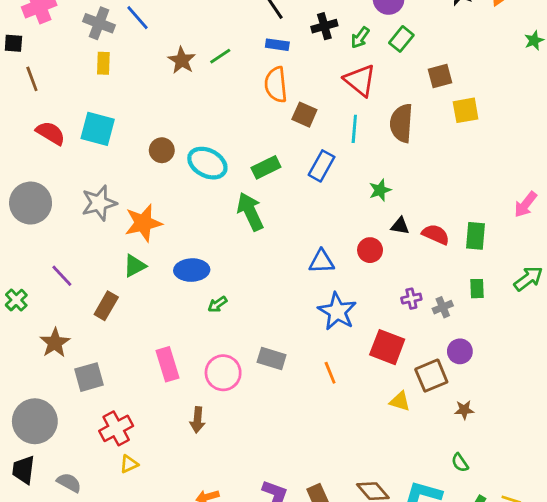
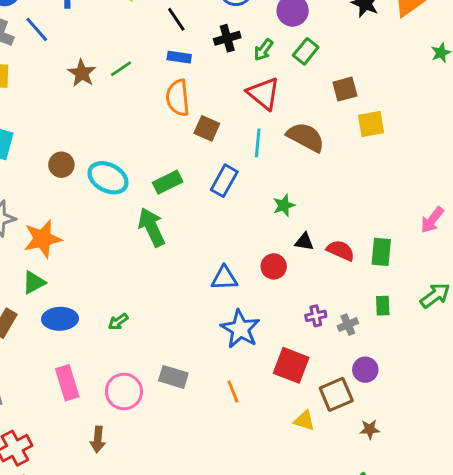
brown semicircle: (401, 123) -> (306, 137), turned 114
blue ellipse: (192, 270) -> (60, 319), moved

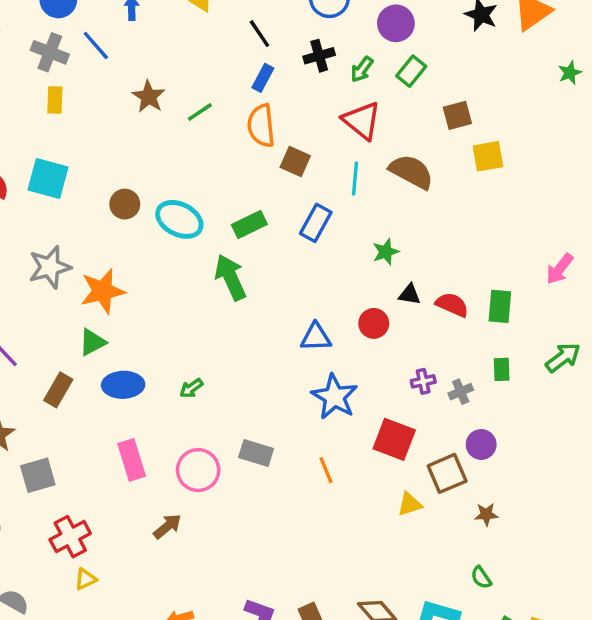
blue rectangle: (179, 57) -> (263, 78), turned -70
green line: (121, 69) -> (200, 112), moved
yellow triangle: (304, 421) -> (410, 504), turned -35
brown arrow: (98, 439) -> (167, 526), turned -135

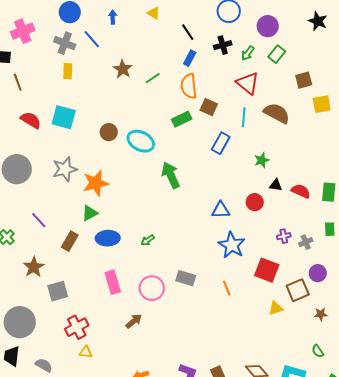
green rectangle: (249, 225) -> (182, 119), moved
yellow triangle: (86, 579) -> (86, 352), turned 32

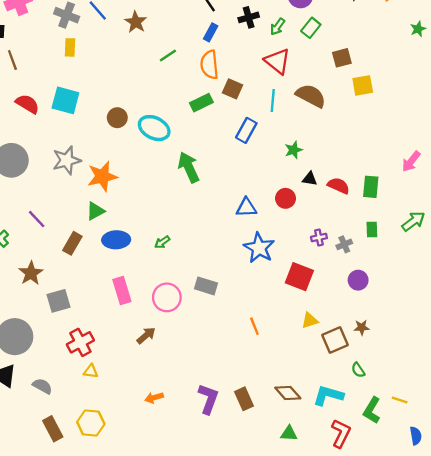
brown star: (123, 69) -> (136, 22), moved
orange line: (227, 288) -> (254, 326), moved
brown square: (298, 290) -> (335, 340), moved

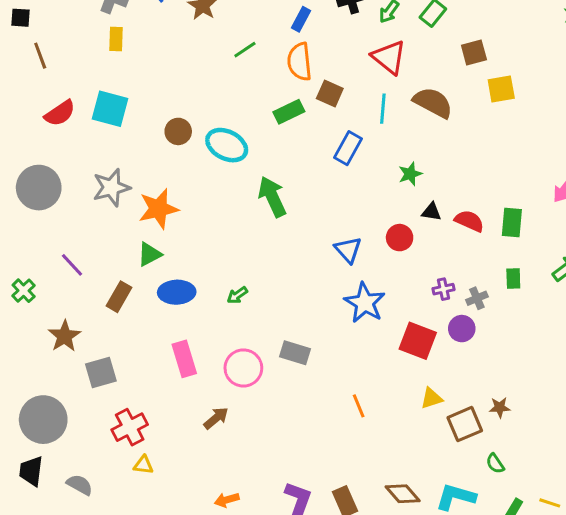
red semicircle: (27, 104) -> (60, 113), turned 115
blue triangle: (246, 208) -> (348, 250), turned 50
purple circle: (358, 280) -> (462, 329), moved

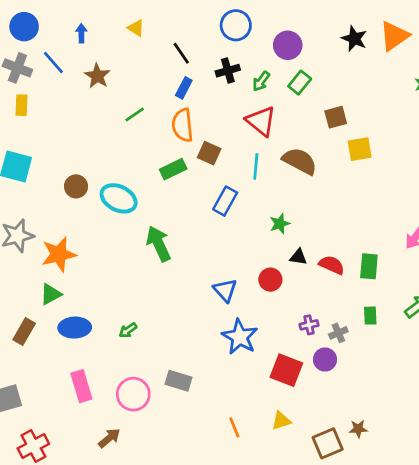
yellow triangle: (431, 398) -> (281, 421), moved

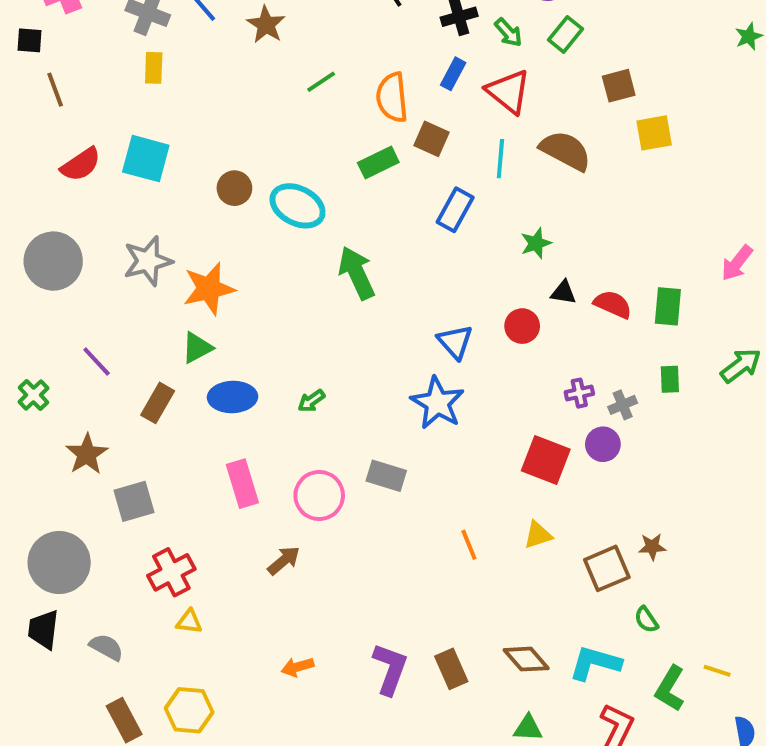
green arrow: (261, 81) -> (508, 32), turned -78
blue rectangle: (184, 88) -> (453, 74), moved
blue star: (240, 337) -> (437, 403), moved

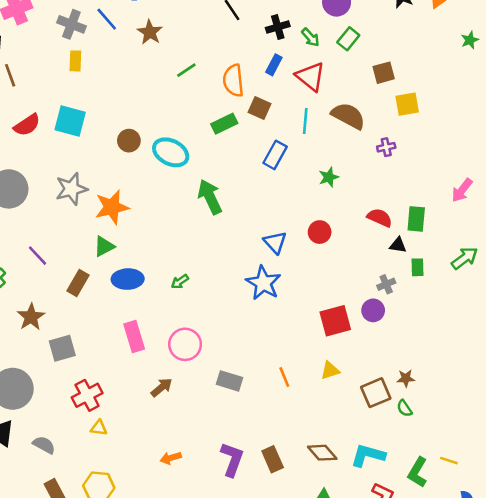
black triangle: (563, 293) -> (398, 245), moved
purple cross: (579, 393) -> (386, 147), moved
red square: (546, 460) -> (335, 321), turned -36
gray rectangle: (386, 476) -> (229, 381), moved
green semicircle: (646, 620) -> (404, 408), moved

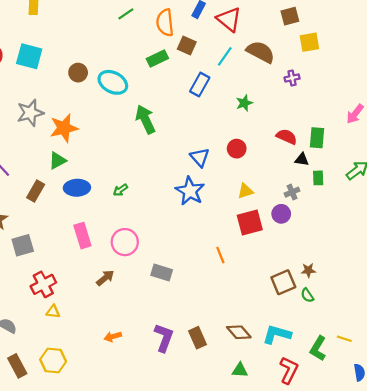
cyan line: (305, 121) -> (225, 56), turned 30
yellow triangle: (330, 370) -> (245, 191), moved
orange line: (284, 377) -> (220, 255), moved

